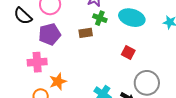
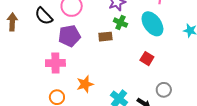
cyan ellipse: (132, 18) -> (152, 24), turned 35
orange star: (58, 81) -> (85, 84), moved
gray circle: (147, 83) -> (164, 90), size x0.6

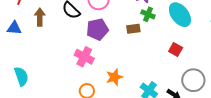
pink cross: (55, 63) -> (84, 57), turned 30
gray circle: (164, 90) -> (193, 80), size x1.5

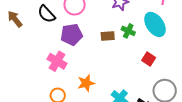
green cross: (148, 14) -> (128, 31), moved
brown arrow: (40, 17) -> (15, 19), turned -42

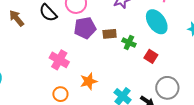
green cross: (128, 31) -> (129, 43), moved
purple pentagon: (72, 35) -> (85, 28), moved

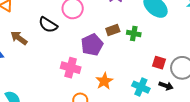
purple pentagon: (85, 28) -> (92, 45), moved
red square: (151, 56) -> (159, 63), moved

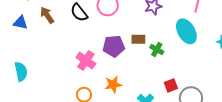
red square: (159, 63) -> (171, 85), turned 32

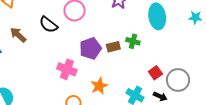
cyan ellipse: (186, 31) -> (157, 16), turned 35
brown rectangle: (138, 39) -> (113, 47), moved

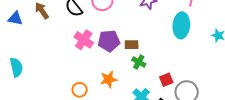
green cross: (133, 41) -> (139, 62), moved
pink cross: (67, 69) -> (84, 40), moved

